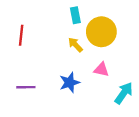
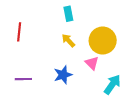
yellow circle: (101, 32) -> (103, 41), moved
pink triangle: (101, 70) -> (92, 63), turned 32

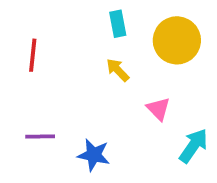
yellow circle: (103, 41) -> (177, 40), moved
blue star: (63, 75) -> (94, 155), moved, turned 30

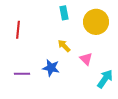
yellow arrow: (118, 70) -> (64, 46), moved
blue star: (94, 155) -> (51, 68), moved

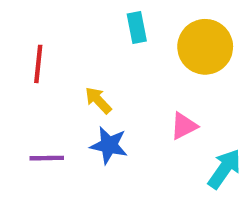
yellow arrow: (64, 46) -> (98, 100), moved
pink triangle: (86, 59) -> (184, 126), turned 48

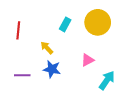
cyan rectangle: (137, 28) -> (65, 24), moved, turned 40

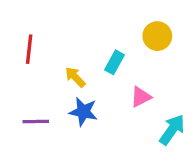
yellow circle: (98, 22) -> (157, 36), size x0.7
cyan rectangle: (65, 24) -> (115, 62), moved

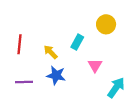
red line: (29, 49) -> (20, 44), moved
pink triangle: (141, 97) -> (95, 65), turned -32

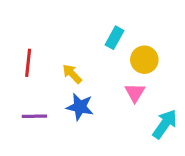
yellow circle: (106, 24) -> (144, 60), moved
cyan rectangle: (77, 42) -> (114, 38), moved

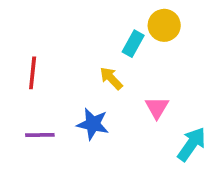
yellow circle: (144, 60) -> (164, 25), moved
yellow arrow: (72, 74) -> (111, 78), moved

